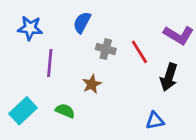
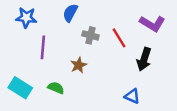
cyan rectangle: (23, 111) -> (20, 88), turned 75
blue triangle: (155, 121) -> (132, 96), turned 35

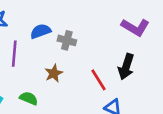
blue semicircle: (70, 13) -> (41, 31), moved, turned 42
red line: (119, 38) -> (98, 80), moved

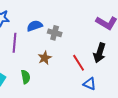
green semicircle: (29, 98) -> (26, 77), turned 56

